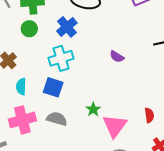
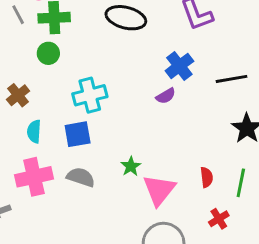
blue cross: (67, 27) -> (179, 66), moved
purple semicircle: (117, 57) -> (166, 96), turned -64
blue square: (53, 87) -> (78, 134), turned -30

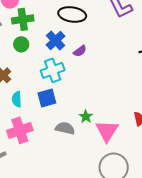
blue cross: (179, 66) -> (56, 40), moved
purple semicircle: (166, 96) -> (80, 51), moved
gray semicircle: (81, 177) -> (65, 128), moved

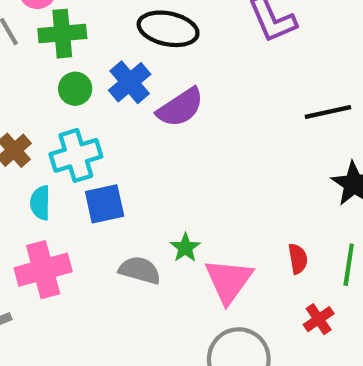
green circle: (21, 44) -> (75, 89), moved
purple semicircle: (80, 51) -> (180, 108), size x1.6
cyan cross: (53, 70) -> (76, 155), moved

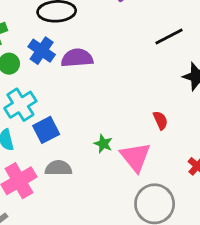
purple semicircle: (180, 108) -> (77, 58), turned -136
red semicircle: (298, 259) -> (160, 120), moved
gray semicircle: (140, 270) -> (58, 168), moved

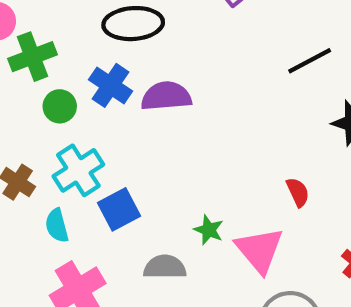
gray semicircle: (58, 168) -> (165, 267), moved

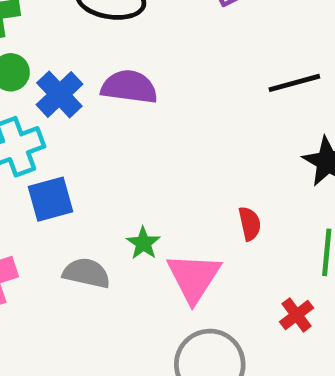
blue cross: (110, 85) -> (59, 94), moved

